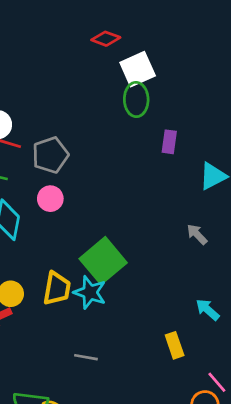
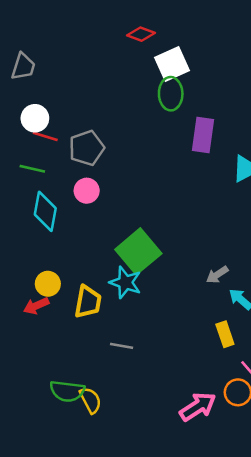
purple rectangle: (169, 142) -> (203, 135), size x1.5
gray arrow: (197, 234) -> (217, 275), moved, turned -80
yellow trapezoid: (57, 288) -> (88, 302), moved
yellow rectangle: (175, 345) -> (225, 334), moved

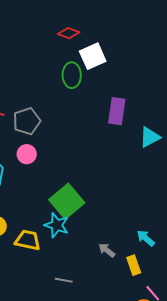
green ellipse: (171, 94) -> (72, 75), moved
gray arrow: (217, 275) -> (107, 250), moved, turned 72
yellow trapezoid: (88, 302) -> (28, 240), turned -88
gray line: (122, 346) -> (64, 280), moved

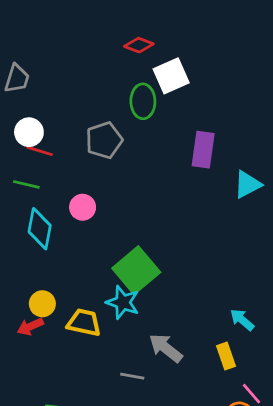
gray pentagon: (27, 121) -> (104, 140), moved
gray arrow: (107, 250) -> (166, 348), moved, size x1.5

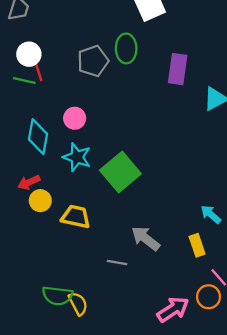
green ellipse: (143, 101) -> (126, 48), moved
red line: (40, 151) -> (38, 70), turned 55
green line: (26, 184) -> (24, 80), moved
cyan star: (123, 302) -> (77, 157), moved
red arrow: (30, 327) -> (29, 182), moved

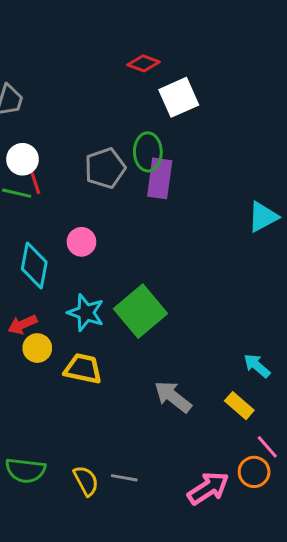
purple rectangle: (178, 69) -> (160, 178), moved
cyan star: (77, 157) -> (86, 313), moved
yellow rectangle: (197, 245) -> (239, 406), turned -30
gray line: (117, 262) -> (124, 478), moved
green semicircle: (57, 296) -> (25, 470), moved

